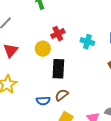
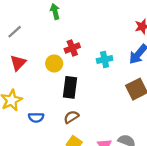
cyan cross: (87, 42) -> (105, 60), turned -32
blue semicircle: (43, 101) -> (36, 117), moved

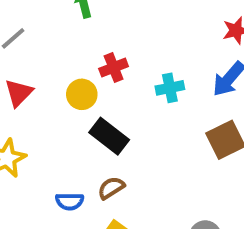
black rectangle: (70, 87) -> (109, 136), turned -60
blue semicircle: (36, 117) -> (70, 201), moved

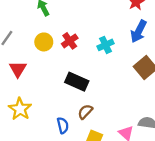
yellow circle: (82, 94) -> (44, 42), moved
blue semicircle: (70, 201) -> (63, 125), turned -91

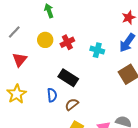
cyan cross: (106, 45) -> (97, 50), turned 32
blue semicircle: (63, 125) -> (52, 95), moved

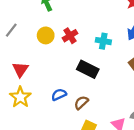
red triangle: (20, 60) -> (20, 70), moved
black rectangle: (68, 78) -> (88, 69), moved
blue semicircle: (52, 95) -> (59, 95), turned -104

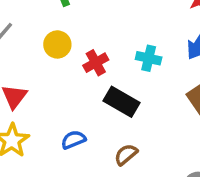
red cross: (70, 36) -> (96, 63), moved
brown semicircle: (81, 103) -> (126, 155), moved

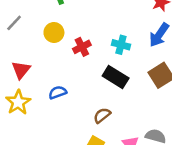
black rectangle: (121, 102) -> (116, 77), moved
blue semicircle: (73, 140) -> (58, 92), moved

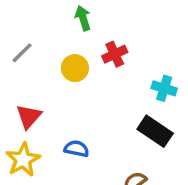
red cross: (82, 47) -> (115, 54), moved
blue semicircle: (58, 92) -> (77, 149), turned 30

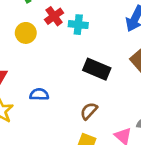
cyan cross: (164, 88) -> (78, 25), moved

